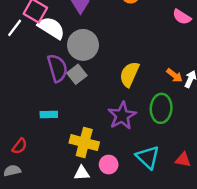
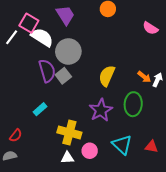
cyan rectangle: (49, 114) -> (40, 109), turned -40

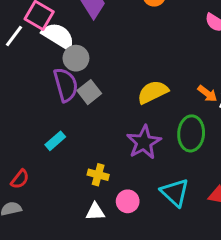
gray circle: (68, 51) -> (76, 58), moved, size x0.7
yellow semicircle: (107, 76) -> (153, 92), turned 40
yellow cross: (69, 132) -> (98, 175), size x0.6

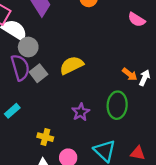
yellow semicircle: (153, 92) -> (72, 65), moved
purple star: (144, 142) -> (81, 112), size x0.7

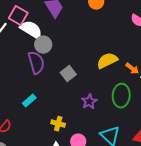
yellow semicircle: (72, 65) -> (107, 61), moved
gray square: (38, 73) -> (68, 74), moved

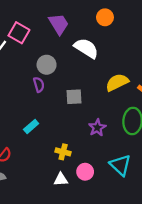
white semicircle: (31, 30) -> (86, 48), moved
purple semicircle: (36, 63) -> (39, 85), size x0.6
gray square: (68, 74) -> (74, 97), turned 35

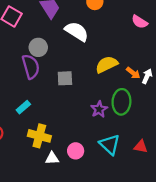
purple semicircle: (39, 85) -> (31, 67), size x1.6
purple star: (97, 128) -> (99, 109), moved
yellow cross: (63, 152) -> (39, 136), moved, size x1.5

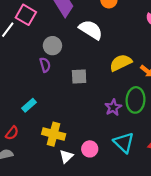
purple semicircle: (31, 67) -> (45, 65), size x0.6
cyan rectangle: (23, 107) -> (29, 105), moved
white triangle: (52, 158) -> (66, 156), turned -40

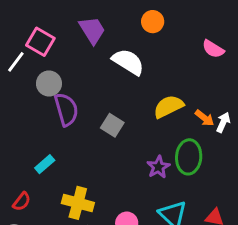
gray circle: (52, 46) -> (49, 83), moved
purple semicircle: (45, 65) -> (66, 109), size x1.6
gray square: (79, 77) -> (112, 125), turned 35

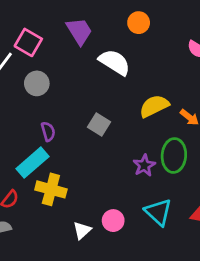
purple semicircle: (66, 109) -> (48, 131), moved, size x0.6
cyan rectangle: (45, 164) -> (33, 163), size x1.6
yellow cross: (78, 203) -> (51, 189), moved

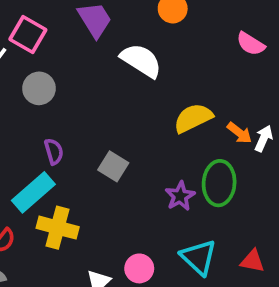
gray square: (99, 124) -> (113, 166), moved

